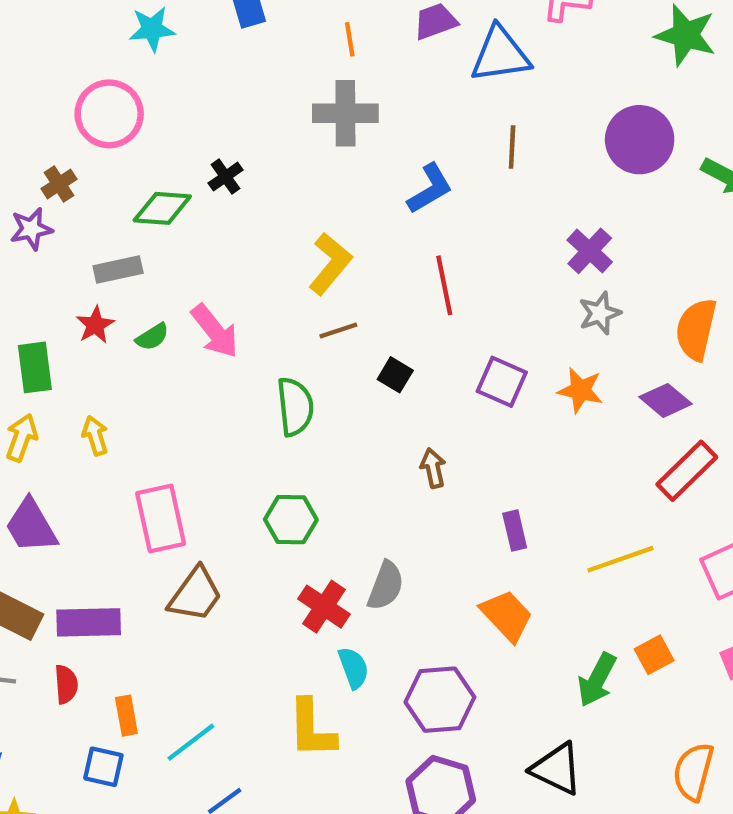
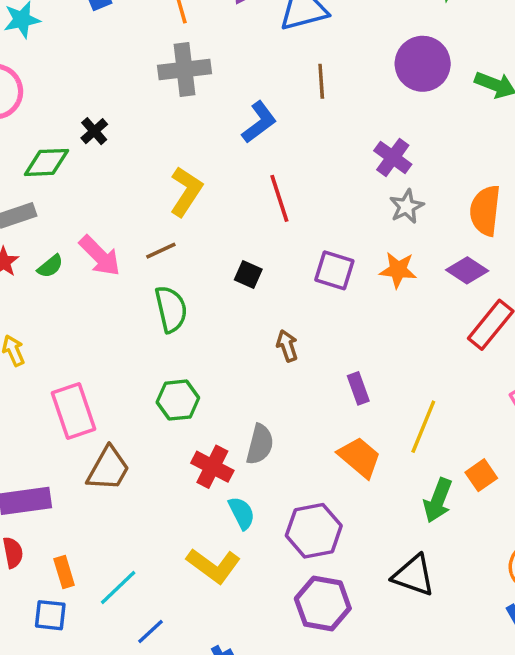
brown line: (338, 330) -> (161, 251), moved
yellow line: (620, 559) -> (423, 427), moved, turned -42
yellow L-shape: (312, 729) -> (214, 566), turned -46

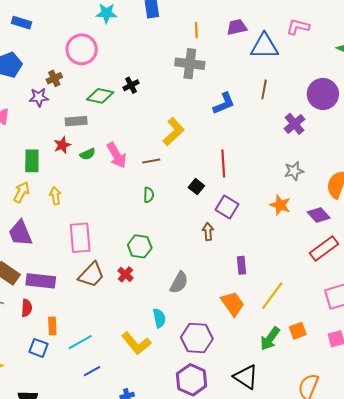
purple cross: (393, 157) -> (295, 124), moved
red line: (279, 198) -> (223, 164), moved
purple square: (334, 270) -> (227, 207), moved
green semicircle: (171, 309) -> (149, 195), size x0.6
red cross: (212, 467) -> (125, 274), moved, size x0.7

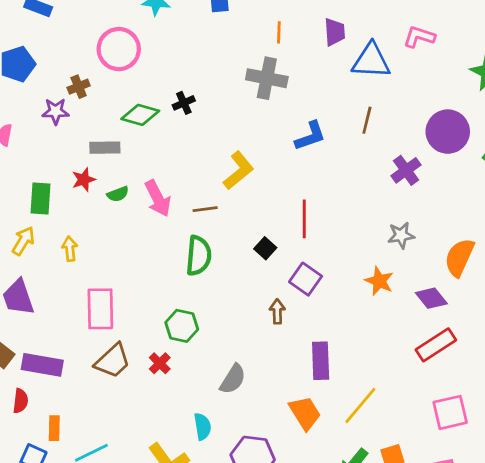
purple trapezoid: (237, 27) -> (335, 32), turned 95
green semicircle: (149, 195) -> (199, 256), size x1.8
purple rectangle: (242, 265) -> (321, 361), size x1.5

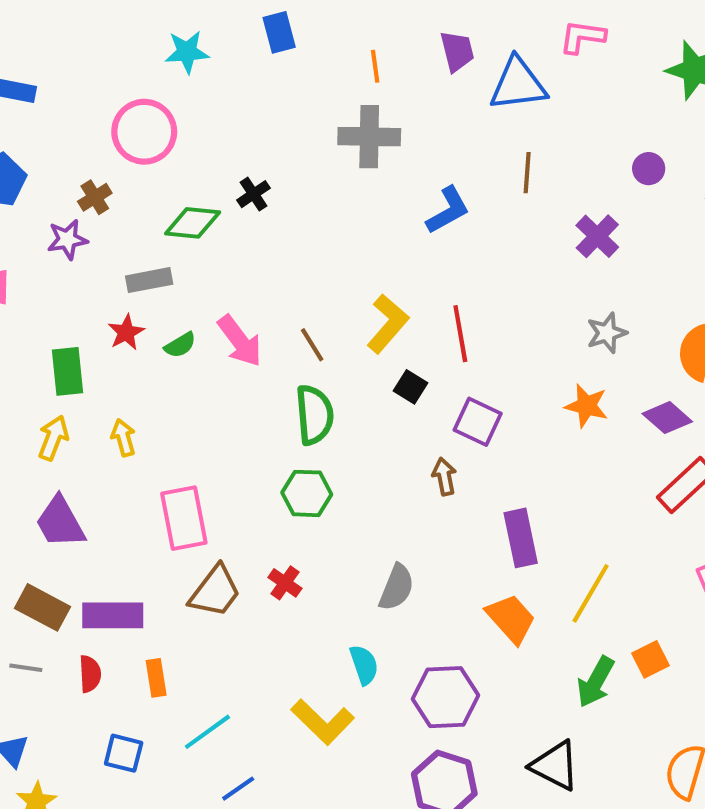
purple circle: (448, 132) -> (649, 169), size x0.5
yellow L-shape: (238, 171) -> (388, 324), moved
brown line: (205, 209) -> (312, 345), turned 75
green hexagon: (182, 326) -> (307, 493), moved
orange rectangle: (54, 428) -> (156, 678), moved

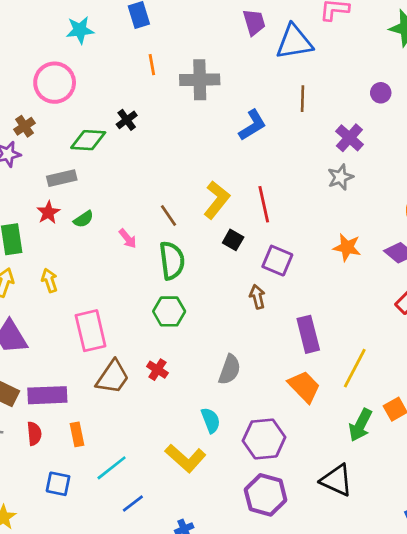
orange line: (375, 66) -> (152, 65), moved
gray star: (607, 333) -> (340, 177), moved
pink arrow: (240, 341) -> (128, 239), moved, size x0.6

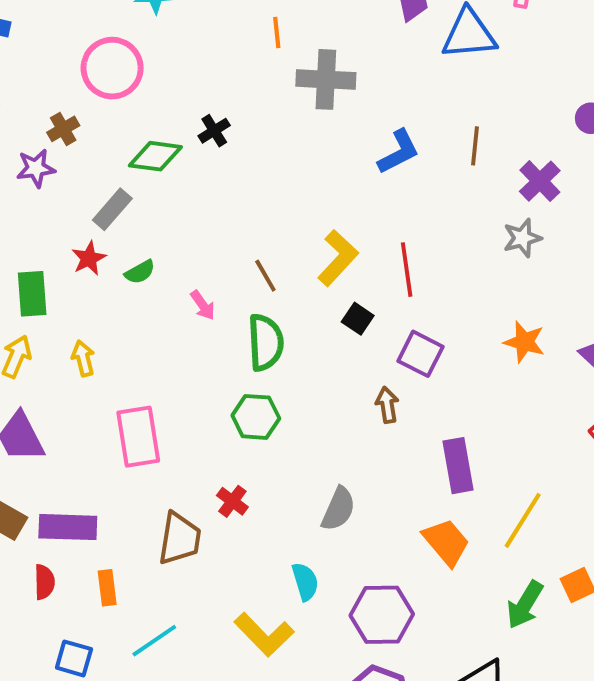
orange line: (152, 65) -> (277, 32), moved
brown line: (302, 99) -> (475, 146), moved
gray rectangle: (62, 178) -> (112, 209), turned -40
brown trapezoid: (113, 377) -> (180, 539), moved, turned -30

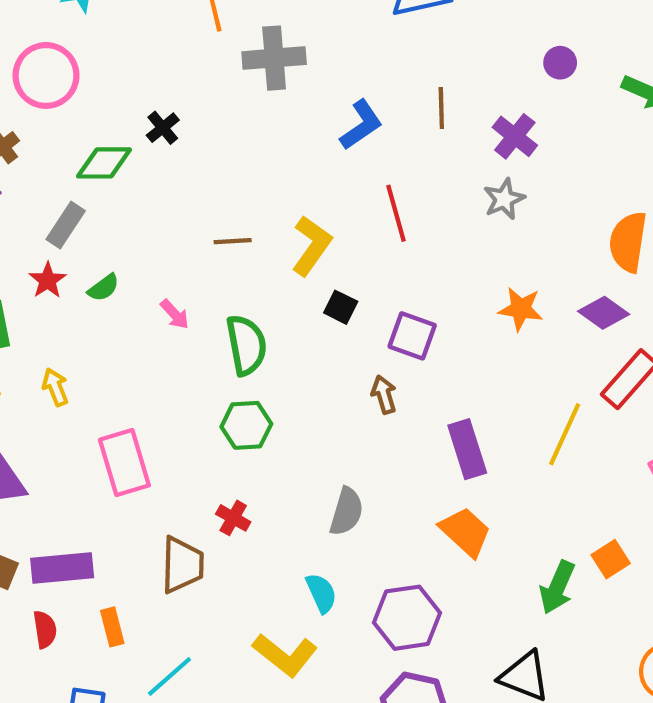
red line: (407, 270) -> (396, 213), moved
brown line: (265, 276) -> (233, 241), moved, turned -56
yellow line: (523, 520) -> (565, 434), moved

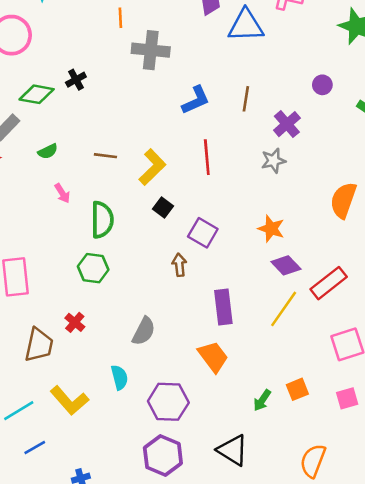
green semicircle: (104, 288) -> (48, 151), moved
purple diamond: (604, 313) -> (286, 265), moved
green arrow: (557, 587) -> (262, 400), size x0.7
yellow L-shape: (285, 655) -> (69, 400), moved

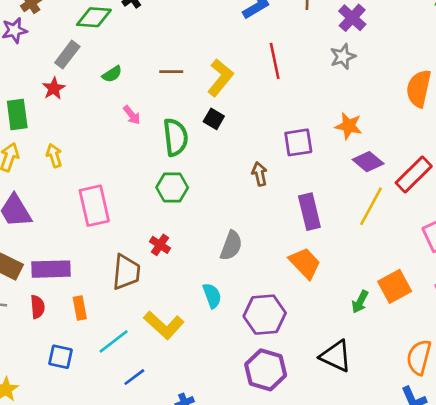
black square: (163, 208) -> (214, 119), moved
purple square: (203, 233) -> (298, 142), moved, turned -32
orange square: (297, 389) -> (395, 286), size x1.4

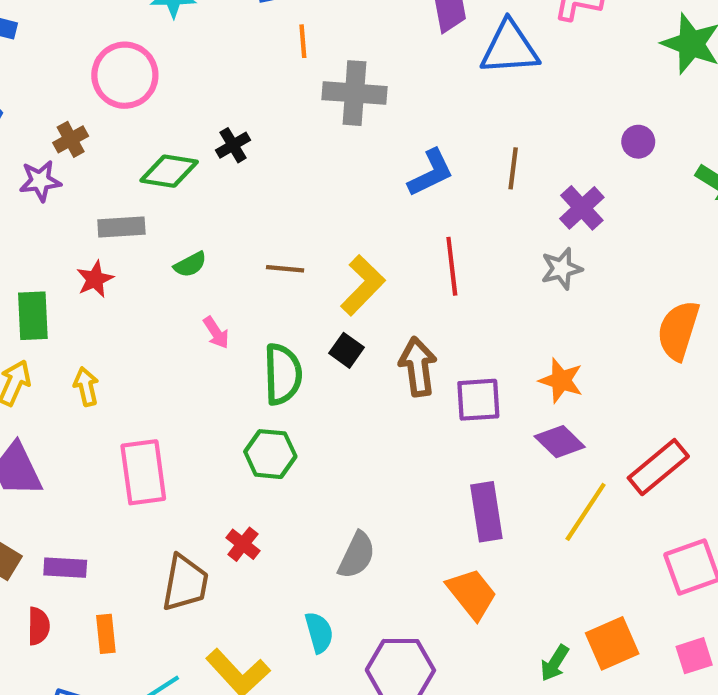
gray rectangle: (67, 55) -> (121, 227), turned 44
purple diamond: (368, 162) -> (560, 442), moved
brown arrow: (260, 174) -> (418, 367), moved, size x1.5
purple rectangle: (51, 269) -> (65, 568), size x0.7

